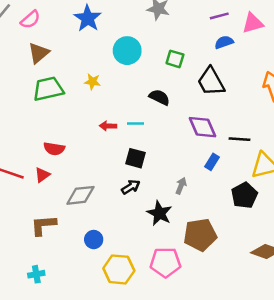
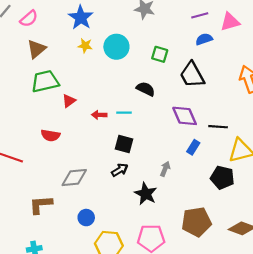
yellow star: (92, 82) -> (85, 46), moved
red triangle: (42, 175) -> (69, 101), moved
black pentagon: (244, 195) -> (222, 178), turned -30
brown pentagon: (200, 235) -> (196, 222), moved

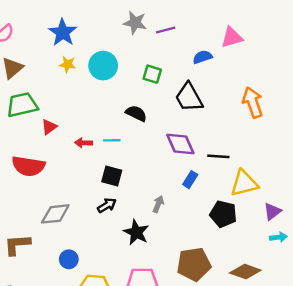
purple line: (200, 15) -> (166, 30), moved
red semicircle: (50, 135) -> (28, 166), size x1.5

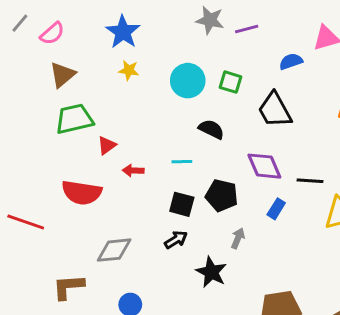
cyan circle: (103, 66) -> (188, 81), moved
red arrow: (84, 143) -> (133, 170), moved
black pentagon: (223, 214) -> (222, 196), moved

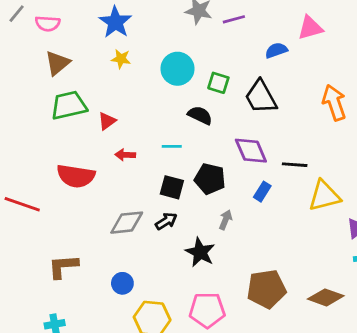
pink semicircle: (52, 33) -> (48, 24), turned 45
green square: (230, 82) -> (218, 83), moved
red triangle: (107, 145) -> (107, 121), moved
gray diamond: (114, 250) -> (127, 223), moved

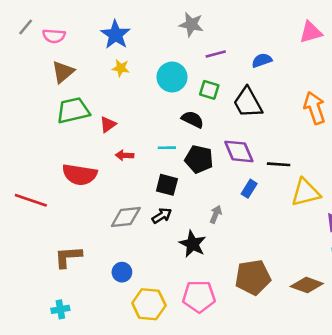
purple line: (234, 19) -> (216, 54), moved
pink triangle: (310, 28) -> (311, 32), moved
black pentagon: (210, 179) -> (199, 159), moved

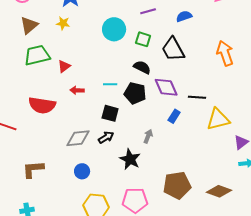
yellow star: (121, 68) -> (63, 23), moved
black semicircle: (193, 119) -> (142, 67), moved
blue circle: (122, 272) -> (82, 171), moved

